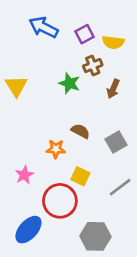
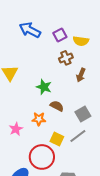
green star: (69, 83) -> (44, 87), moved
pink star: (24, 175) -> (16, 129), moved
gray line: (120, 187) -> (78, 136), moved

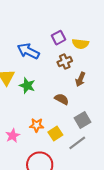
blue arrow: (30, 30) -> (28, 51), moved
green star: (44, 87) -> (27, 86), moved
brown semicircle: (57, 106) -> (62, 99), moved
yellow square: (57, 139) -> (55, 134), moved, turned 32

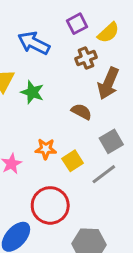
yellow semicircle: (80, 44) -> (108, 33), turned -49
brown arrow: (80, 79) -> (108, 83), size x1.5

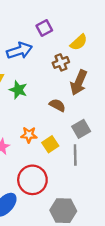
purple square: (77, 24) -> (44, 28), moved
blue arrow: (34, 43) -> (19, 51), turned 135
gray line: (104, 174) -> (75, 155), turned -54

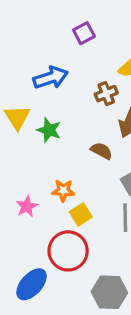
purple square: (44, 28) -> (84, 33), moved
yellow square: (50, 144) -> (81, 214), moved

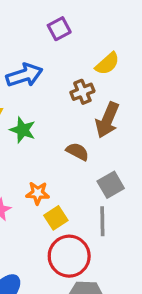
red circle: (68, 251) -> (69, 256), moved

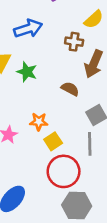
brown cross: (82, 92) -> (74, 42), turned 30

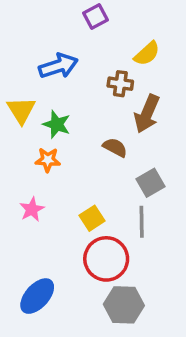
orange star: (39, 122) -> (48, 160), moved

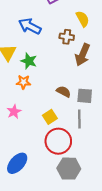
yellow semicircle: (147, 54) -> (83, 19), turned -77
blue arrow: (58, 66) -> (30, 26), turned -135
brown semicircle: (115, 147) -> (64, 92), moved
gray square: (150, 183) -> (85, 96), turned 35

